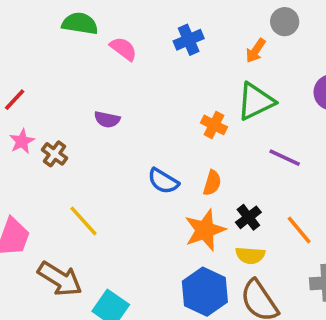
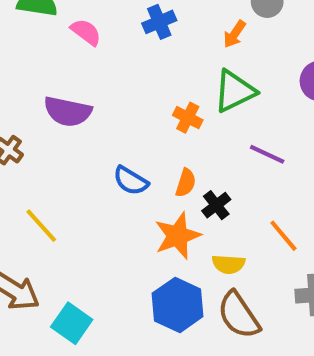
purple semicircle: (107, 119) -> (68, 112), size x1.6
black cross: (248, 217) -> (216, 205), moved

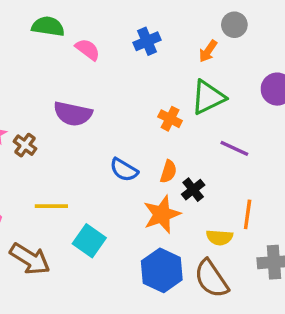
yellow line: (41, 226) -> (51, 206), turned -48
orange line: (283, 236) -> (248, 214), turned 48
yellow semicircle: (228, 264) -> (220, 237), moved
cyan square: (72, 323) -> (89, 241), moved

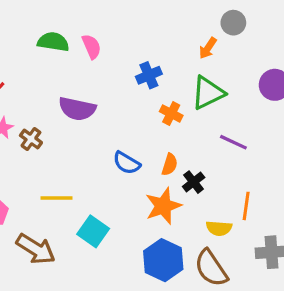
green semicircle: (48, 26) -> (53, 42), moved
blue cross: (147, 41) -> (149, 75), moved
pink semicircle: (88, 49) -> (92, 47), turned 30

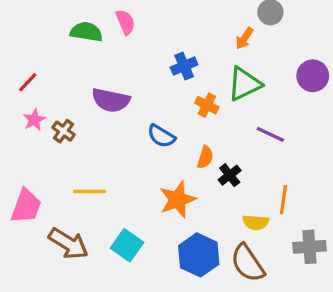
pink semicircle: (92, 47) -> (125, 22), moved
blue semicircle: (127, 163) -> (161, 136), moved
orange star: (163, 206) -> (178, 200), moved
cyan square: (93, 231) -> (127, 245), moved

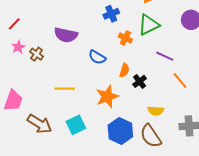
yellow line: (90, 191) -> (65, 89), moved
orange line: (283, 200) -> (180, 80), moved, turned -48
cyan square: (127, 245) -> (76, 125), turned 30

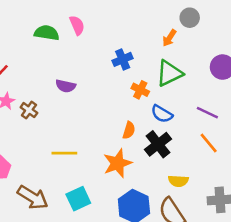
purple semicircle: (66, 35) -> (66, 86), size x0.7
purple line: (165, 56) -> (207, 113), moved
blue semicircle: (97, 57) -> (162, 114), moved
orange semicircle: (124, 70) -> (129, 130), moved
black cross: (140, 81) -> (158, 144), size x1.5

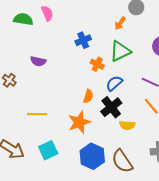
blue semicircle: (162, 114) -> (114, 83), turned 108
yellow semicircle: (178, 181) -> (127, 125), moved

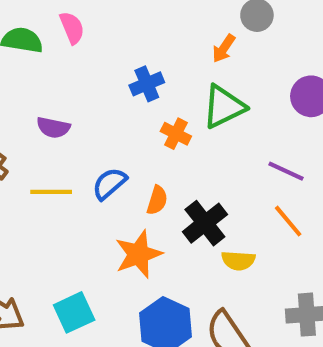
blue semicircle: (114, 83) -> (109, 184), moved
yellow line: (37, 114) -> (51, 192), moved

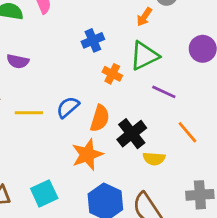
purple semicircle: (53, 127) -> (18, 61), moved
purple line: (286, 171) -> (164, 92), moved
orange semicircle: (157, 200) -> (100, 118), size x1.4

